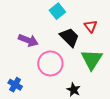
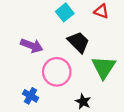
red triangle: (91, 26) -> (101, 11), moved, turned -32
blue cross: (15, 85) -> (30, 96), moved

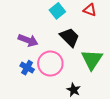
blue cross: (30, 96) -> (27, 68), moved

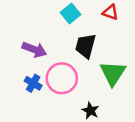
black trapezoid: (70, 37) -> (85, 46), turned -120

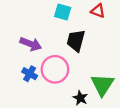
cyan square: (70, 14) -> (63, 12), turned -35
green triangle: (113, 73) -> (102, 85), moved

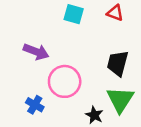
black trapezoid: (76, 41) -> (118, 63), moved
blue cross: (30, 74) -> (35, 105), moved

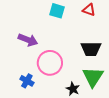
black trapezoid: (118, 63) -> (91, 49), turned -105

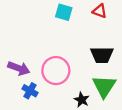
purple arrow: (28, 40) -> (19, 68), moved

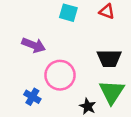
purple arrow: (19, 68) -> (34, 45), moved

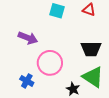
green triangle: (112, 92) -> (93, 77), turned -30

